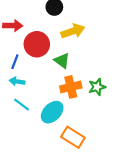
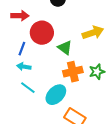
yellow arrow: (73, 31) -> (93, 33), moved

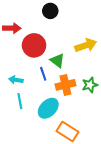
blue line: (22, 49) -> (43, 74), moved, turned -40
cyan line: (28, 88) -> (20, 101), turned 42

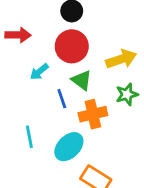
red circle: (34, 45) -> (72, 46), moved
cyan arrow: (16, 80) -> (39, 72), moved, turned -48
green star: (90, 85) -> (127, 94), moved

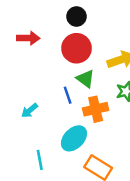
cyan arrow: (39, 72) -> (30, 110), moved
cyan line: (29, 137) -> (40, 160), moved

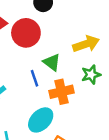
red circle: (77, 48) -> (26, 33), moved

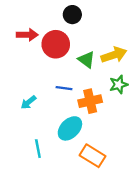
green triangle: (52, 62) -> (87, 60), moved
blue line: (35, 78) -> (64, 88), turned -63

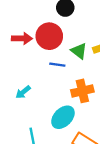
red arrow: (27, 35) -> (22, 38), moved
blue line: (64, 88) -> (57, 65), moved

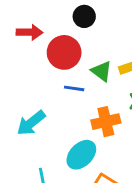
red arrow: (22, 38) -> (30, 32), moved
cyan arrow: (23, 92) -> (31, 123), size x1.5

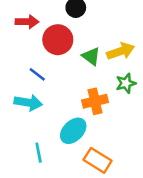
blue line: (74, 88) -> (37, 74), moved, turned 30
cyan arrow: (31, 123) -> (28, 103), turned -132

